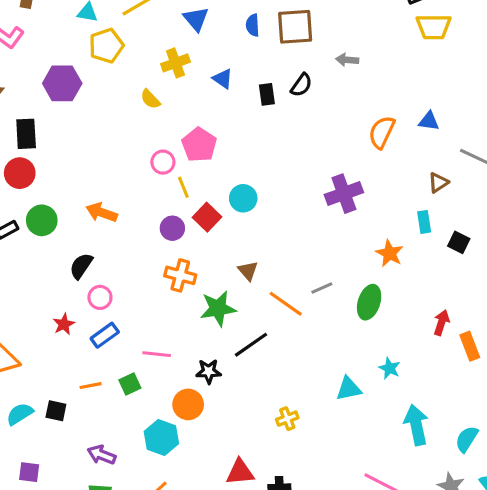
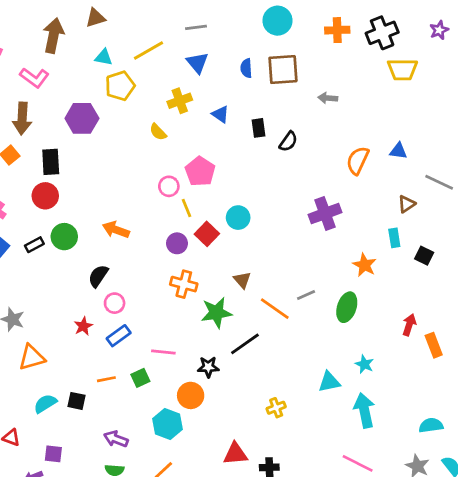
black semicircle: (301, 85) -> (288, 141), moved
cyan arrow: (416, 425) -> (364, 410), moved
cyan semicircle: (467, 439) -> (431, 425), turned 50

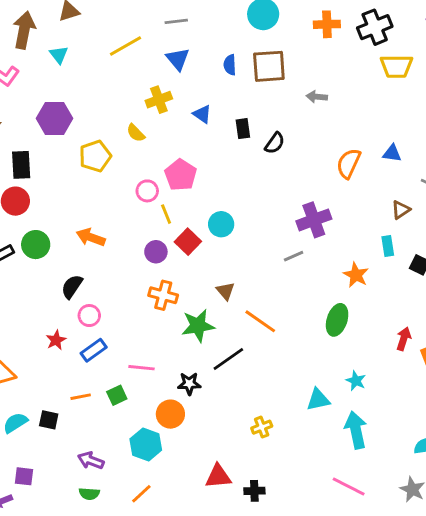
cyan triangle: (104, 57) -> (59, 55), moved, turned 42
yellow pentagon: (120, 86) -> (95, 156), moved
gray line: (306, 295) -> (294, 256), moved

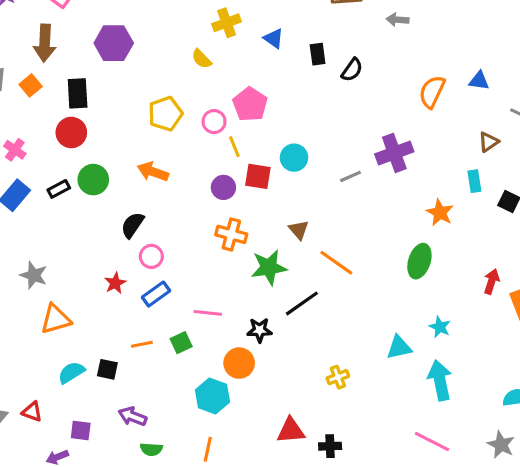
yellow pentagon: (95, 156) -> (165, 114), moved
red square: (188, 242) -> (258, 176), turned -35
gray line: (294, 256) -> (350, 176), moved
purple arrow: (91, 460) -> (132, 416), moved
orange line: (141, 494) -> (208, 449), turned -35

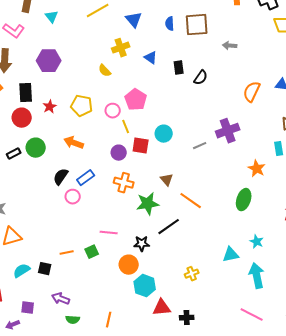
yellow pentagon: (165, 114) -> (82, 106), turned 30
red star: (115, 283) -> (50, 107), moved
blue rectangle: (156, 294) -> (86, 178), moved
cyan hexagon: (212, 396) -> (145, 286), moved

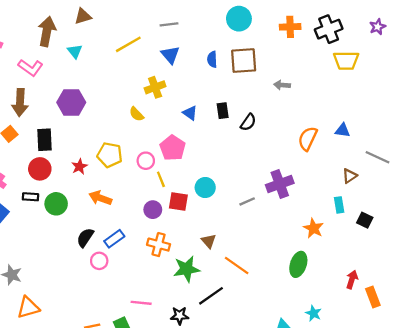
blue triangle: (151, 58) -> (190, 113), moved
red star: (50, 107) -> (79, 167), moved
black rectangle: (14, 154) -> (30, 197), moved, turned 32

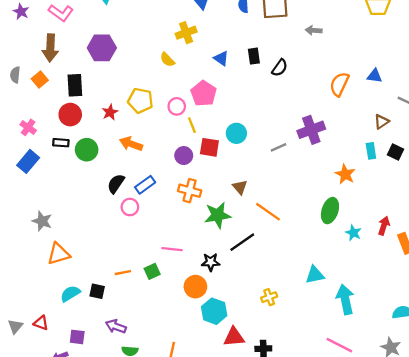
black square: (365, 220) -> (396, 152), moved
cyan star: (313, 313) -> (353, 233), moved

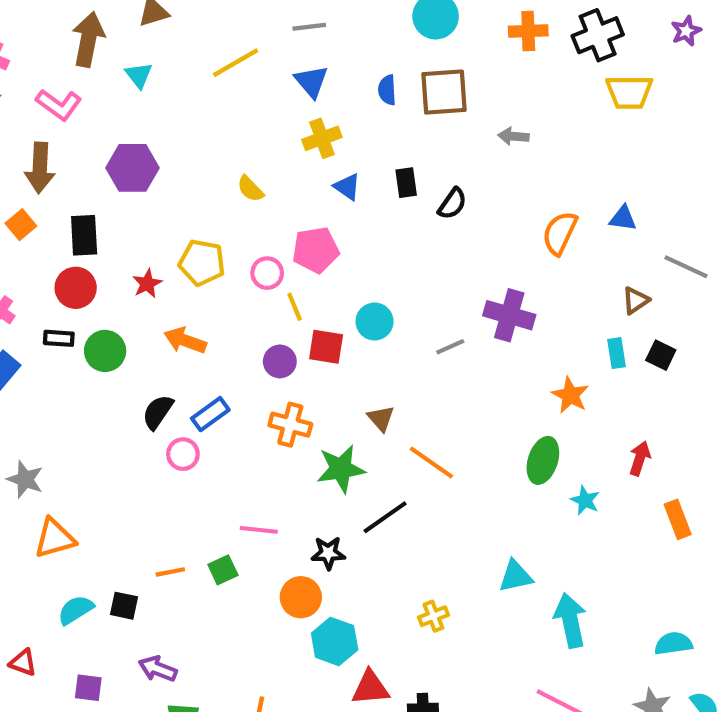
yellow cross: (186, 33) -> (322, 138), moved
pink pentagon: (204, 94) -> (316, 250), turned 30
purple cross: (311, 130) -> (509, 315), turned 36
red arrow: (384, 226) -> (640, 458), moved

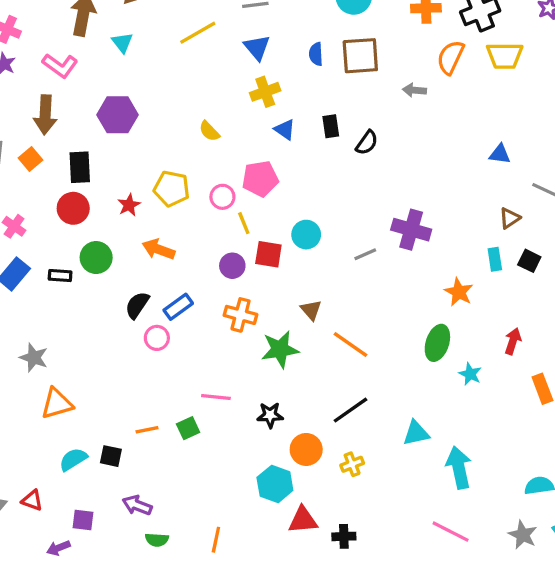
orange semicircle: (560, 233) -> (451, 57), moved
black rectangle: (59, 338) -> (60, 276), moved
black line: (385, 517) -> (350, 410), moved
orange circle: (301, 597) -> (306, 449), moved

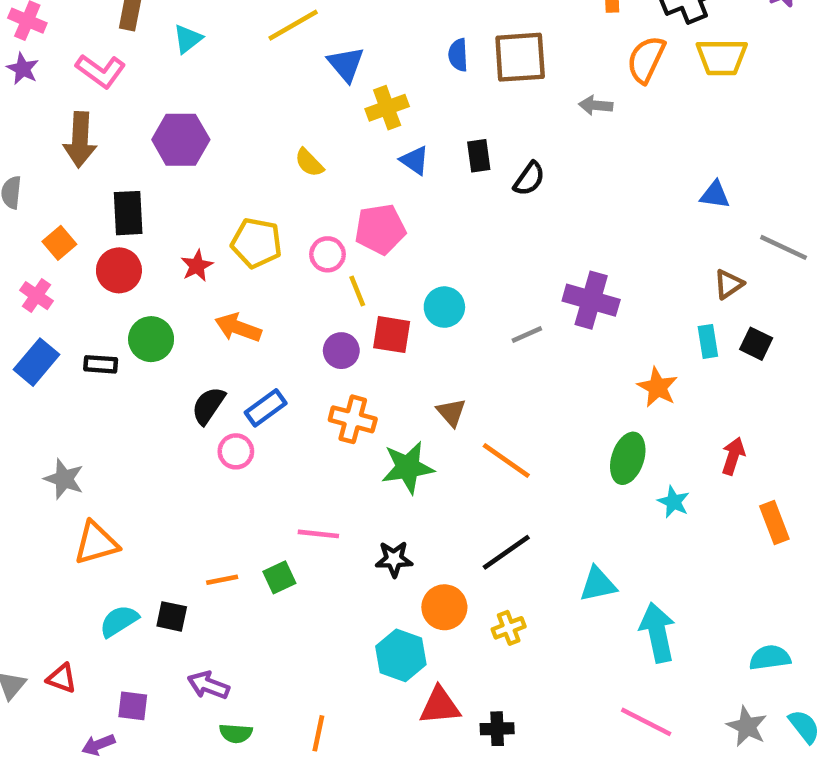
cyan triangle: (122, 43) -> (188, 39), turned 30
blue triangle: (257, 47) -> (346, 64), moved
orange square: (30, 159) -> (59, 243), moved

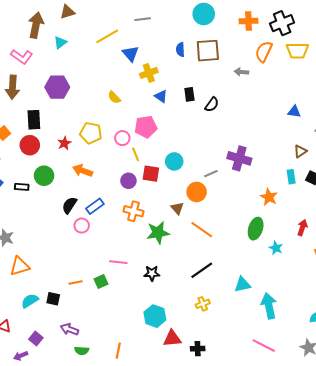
orange circle: (444, 607) -> (197, 192), moved
purple square: (133, 706) -> (36, 338), turned 32

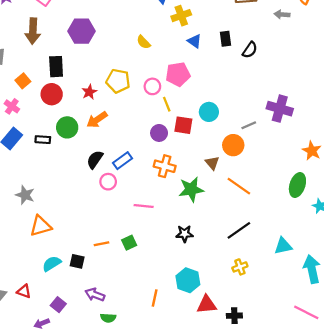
orange arrow: (83, 171) -> (97, 120), moved, turned -54
pink line: (118, 262) -> (144, 206), moved
orange line: (118, 351) -> (155, 298), moved

